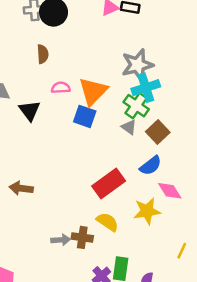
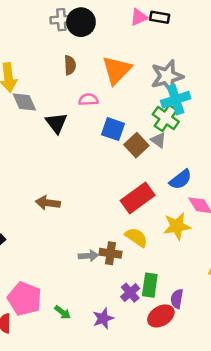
orange triangle: (93, 91) -> (117, 70), moved
brown square: (158, 132) -> (136, 145), moved

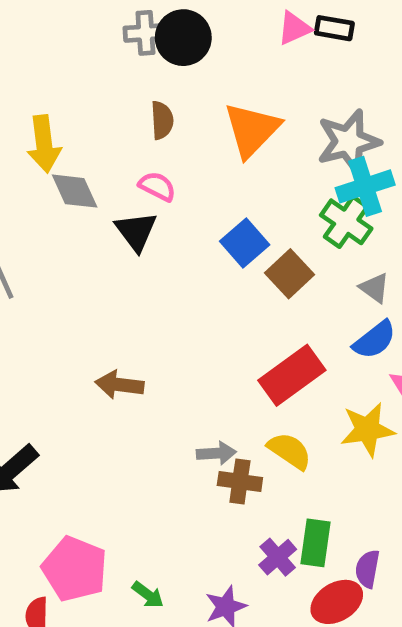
pink semicircle: (88, 100) -> (157, 186), moved, turned 30
blue square: (113, 129) -> (245, 243), turned 30
gray triangle: (158, 140) -> (375, 288), moved
gray arrow: (88, 256) -> (216, 453), moved

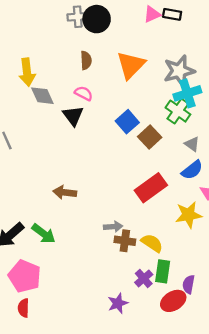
yellow semicircle: (290, 451) -> (152, 243), moved
pink pentagon: (75, 569) -> (25, 276), moved
green arrow: (148, 595) -> (44, 234), moved, size x1.5

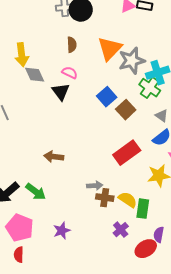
gray star: (179, 71) -> (132, 61), moved
green rectangle: (163, 271) -> (143, 209), moved
purple star: (118, 303) -> (62, 231), moved

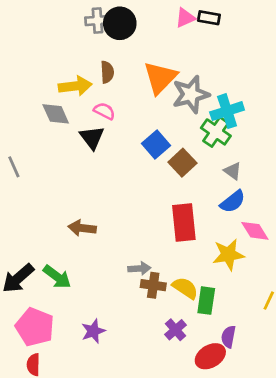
yellow arrow: (22, 55) -> (75, 86), moved, turned -90
red rectangle: (127, 153) -> (184, 223), turned -60

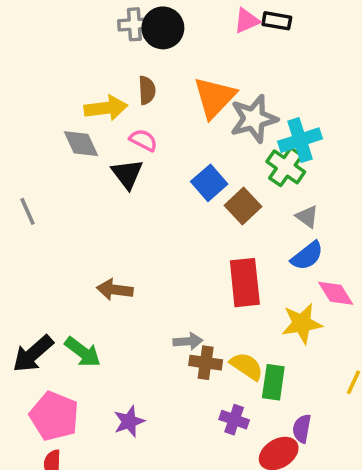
purple cross: (175, 330) -> (234, 420), turned -30

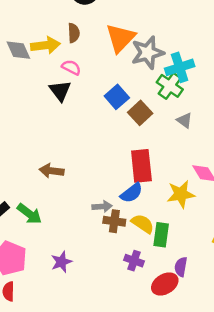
gray diamond: (81, 144) -> (18, 50), moved
blue semicircle: (307, 256) -> (132, 193), moved

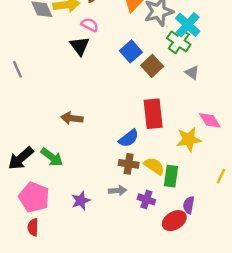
cyan cross: (180, 67) -> (188, 25), turned -30
blue semicircle: (132, 193) -> (129, 138), moved
gray arrow: (102, 206) -> (118, 191), moved

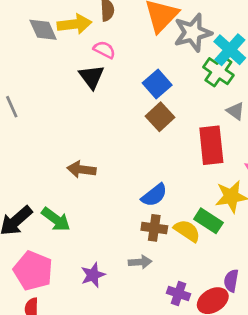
brown square: (152, 66) -> (160, 117), moved
red rectangle: (153, 114) -> (211, 145), moved
green rectangle: (171, 176) -> (208, 221), moved, turned -65
purple cross: (146, 199) -> (179, 294), moved

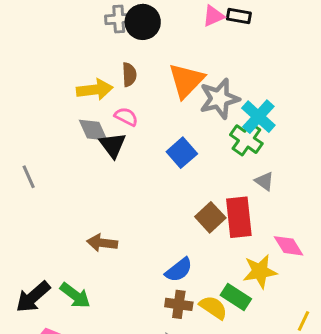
gray diamond: (43, 30) -> (93, 130), moved
brown square: (160, 117) -> (210, 217), moved

